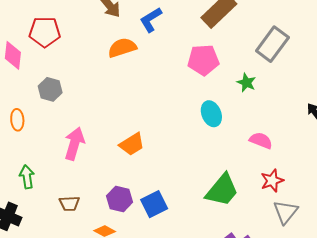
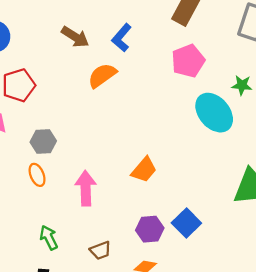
green star: (246, 83) -> (242, 85), moved
cyan ellipse: (211, 114) -> (214, 113), size x1.5
orange ellipse: (17, 120) -> (37, 175), moved

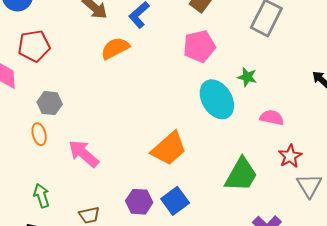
orange trapezoid: (144, 170) -> (169, 149), moved, size x1.4
pink arrow: (86, 188) -> (84, 154), turned -56

